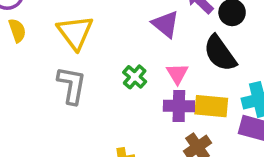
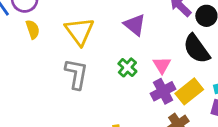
purple triangle: (166, 24) -> (135, 25), moved
purple cross: (179, 106) -> (163, 91), turned -30
yellow rectangle: (211, 106) -> (189, 91), turned -44

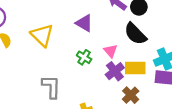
gray L-shape: (76, 74) -> (51, 87), moved
yellow rectangle: (189, 91) -> (135, 68), turned 48

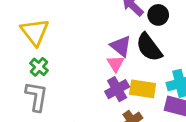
purple triangle: (84, 23) -> (121, 46), moved
green cross: (84, 57) -> (39, 67), moved

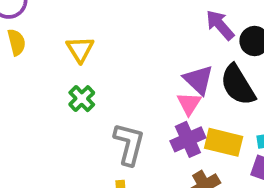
yellow triangle: (35, 32) -> (80, 49), size x0.7
gray L-shape: (37, 96) -> (129, 144), moved

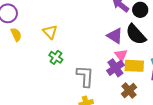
pink triangle: (189, 104) -> (121, 55), moved

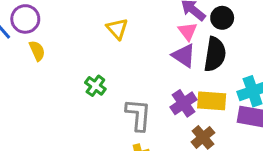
yellow triangle: (50, 32) -> (117, 29), moved
black semicircle: (136, 34) -> (215, 54), turned -130
pink triangle: (121, 55) -> (188, 31), moved

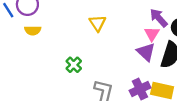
yellow semicircle: (37, 51) -> (33, 30), turned 105

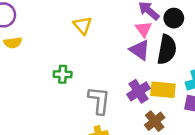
green cross: (74, 65) -> (63, 74), turned -35

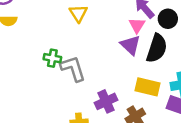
purple cross: (139, 91) -> (106, 101), moved
gray L-shape: (99, 100) -> (73, 69), moved, turned -32

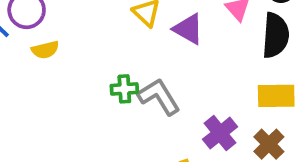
purple triangle: (130, 45) -> (188, 29), moved

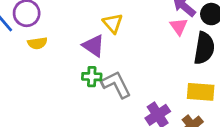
purple triangle: (188, 29) -> (94, 46), moved

